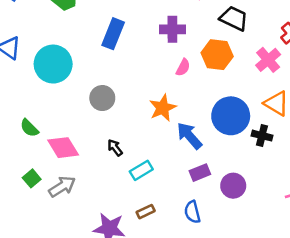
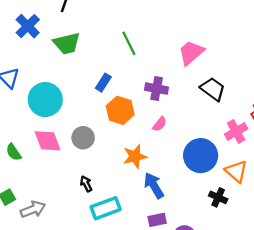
blue rectangle: (113, 34) -> (103, 83), size x0.7
orange hexagon: (217, 55) -> (120, 110), moved
blue circle: (231, 116) -> (201, 156), moved
pink diamond: (63, 148) -> (48, 141), moved
cyan rectangle: (141, 170) -> (106, 208), size x1.4

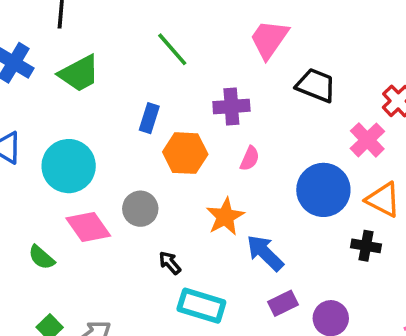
black arrow: (86, 184) -> (170, 263), moved
cyan rectangle: (106, 208) -> (201, 306), turned 52

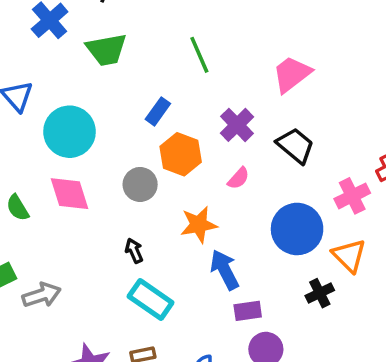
black trapezoid: (316, 85) -> (295, 146), moved
purple cross: (231, 106) -> (237, 125), turned 32
gray circle: (140, 209) -> (140, 184), moved
black cross: (366, 246) -> (320, 293), turned 36
purple rectangle: (283, 303) -> (248, 311), moved

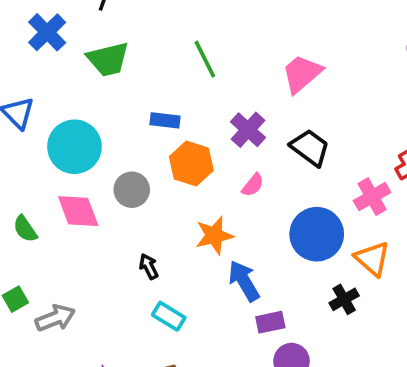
blue rectangle: (158, 111) -> (165, 120), turned 64
gray circle: (140, 184) -> (132, 190), moved
cyan rectangle: (151, 299) -> (169, 316), size x0.7

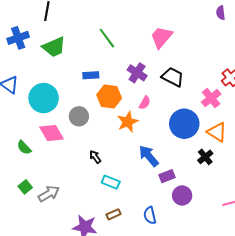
blue cross: (47, 32) -> (18, 38), turned 35
orange star: (214, 235) -> (128, 122), moved

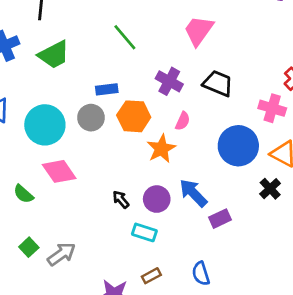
pink cross: (211, 98) -> (272, 108), turned -30
gray circle: (79, 116) -> (91, 118), moved
purple circle: (182, 195) -> (157, 199), moved

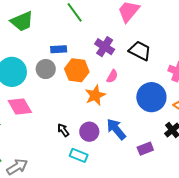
purple rectangle: (220, 219) -> (145, 149), moved

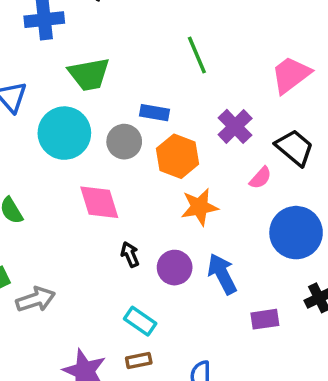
green trapezoid: (22, 21) -> (89, 74), moved
pink semicircle: (112, 76) -> (260, 178), moved
pink diamond: (20, 107) -> (99, 202), moved
cyan rectangle: (79, 155) -> (140, 321), moved

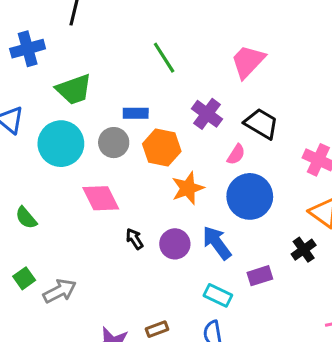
blue circle: (296, 233) -> (250, 196), moved
cyan rectangle: (140, 321) -> (218, 295), moved

